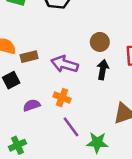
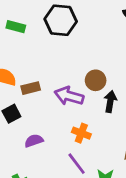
brown circle: (100, 42) -> (96, 80), moved
orange cross: (62, 98) -> (81, 133), moved

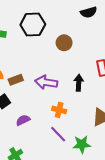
brown circle: (96, 80) -> (64, 43), moved

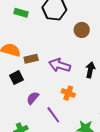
purple semicircle: (23, 120) -> (33, 98), turned -32
purple line: (58, 134) -> (53, 115), moved

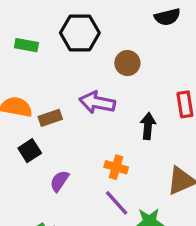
purple arrow: (60, 65) -> (97, 102), moved
purple line: (53, 115) -> (117, 203), moved

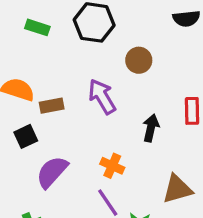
purple arrow: (97, 102) -> (102, 97), turned 40
purple semicircle: (59, 181) -> (52, 172), size x1.5

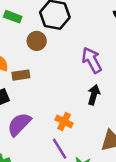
brown circle: (139, 60) -> (37, 41), moved
purple arrow: (102, 97) -> (92, 60), moved

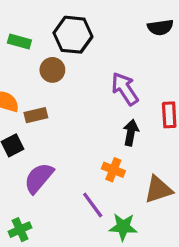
orange cross: (64, 121) -> (113, 170), moved

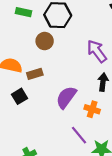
green rectangle: (19, 42) -> (24, 12), moved
purple semicircle: (39, 178) -> (66, 97), moved

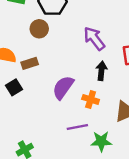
purple line: (79, 135) -> (77, 127), turned -60

